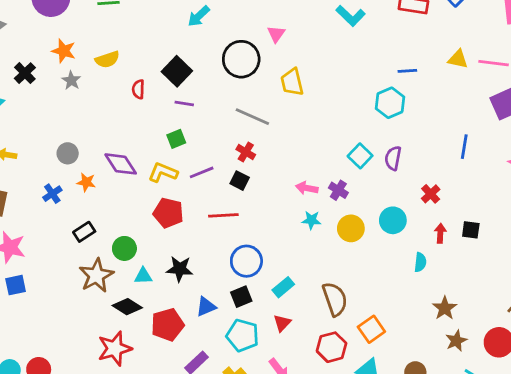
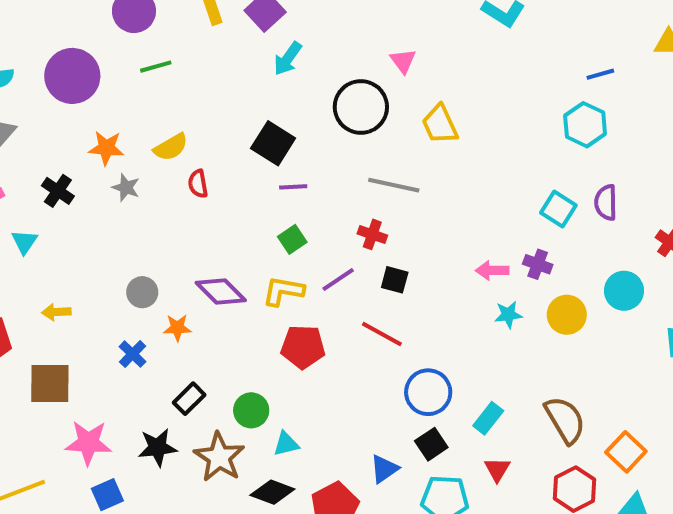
red semicircle: (138, 89) -> (198, 184), moved
red cross: (246, 152) -> (372, 234), moved
red line: (223, 215) -> (382, 334), turned 44
black star: (180, 269) -> (157, 447), moved

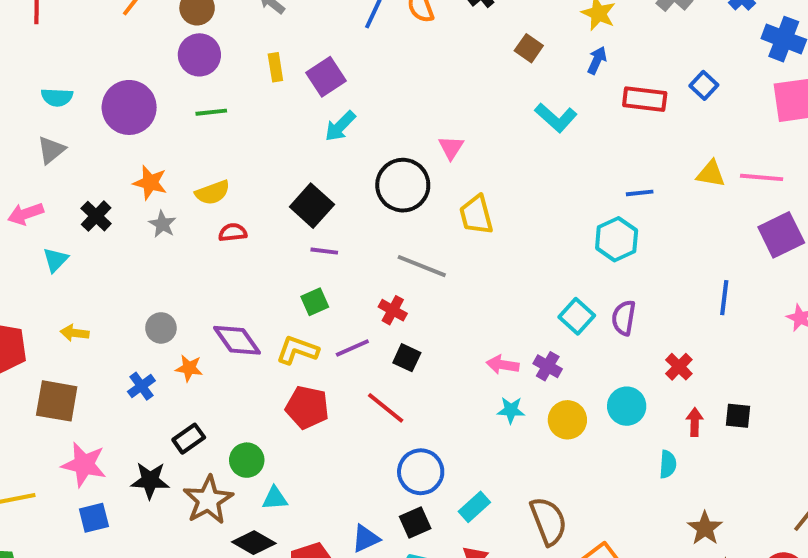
red semicircle: (198, 184) -> (233, 232), turned 84

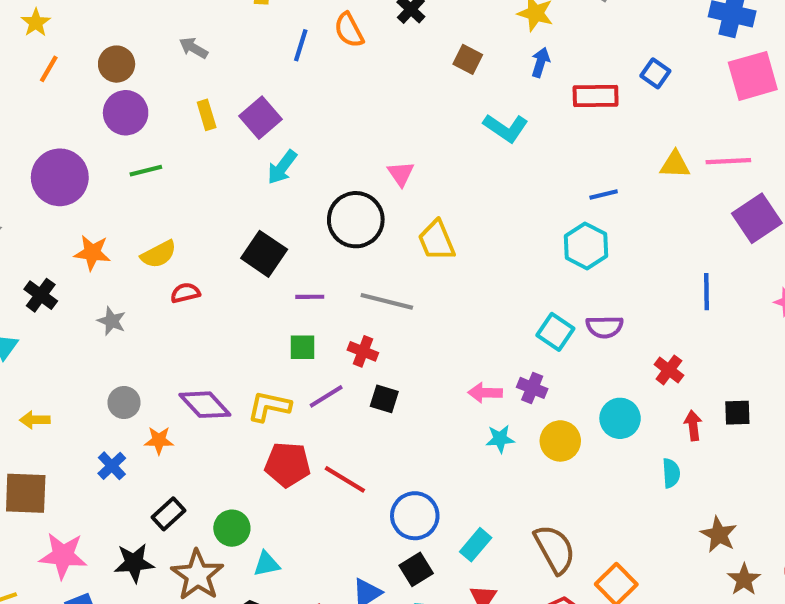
gray star: (162, 224) -> (112, 321), moved
purple line: (324, 251) -> (310, 297), moved
green square: (315, 302) -> (303, 347), moved, turned 32
purple semicircle: (624, 318) -> (605, 327), turned -92
red line: (386, 408) -> (345, 479), moved

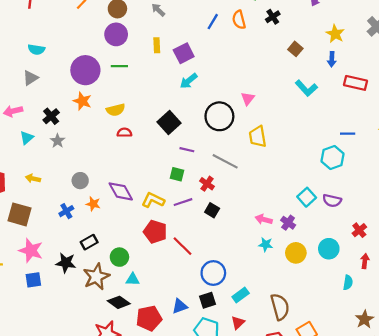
blue arrow: (540, 62) -> (332, 59), turned 152
purple circle: (60, 177) -> (85, 70), moved
gray star: (112, 321) -> (58, 141), moved

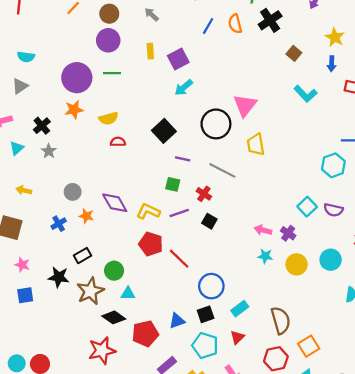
black cross: (273, 17) -> (270, 20), size x1.5
pink triangle: (248, 99) -> (245, 105), size x1.6
orange star: (82, 101) -> (74, 110), turned -30
pink star: (31, 250) -> (22, 265), size x0.6

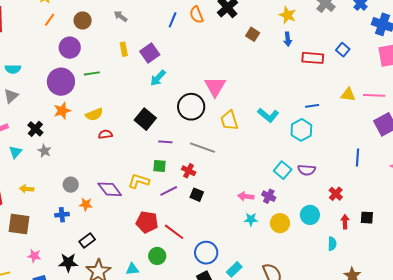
purple circle: (108, 40) -> (70, 48), moved
cyan L-shape: (306, 94) -> (268, 115), moved
yellow L-shape: (148, 211) -> (139, 181), moved
blue cross: (59, 224) -> (62, 215), turned 32
green circle: (114, 271) -> (157, 256), moved

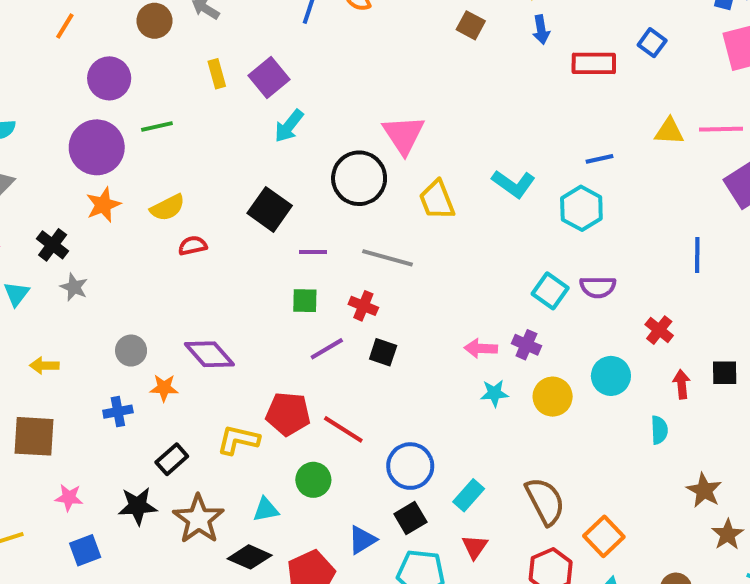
brown circle: (83, 20) -> (154, 21), moved
yellow L-shape: (139, 181) -> (238, 440), moved

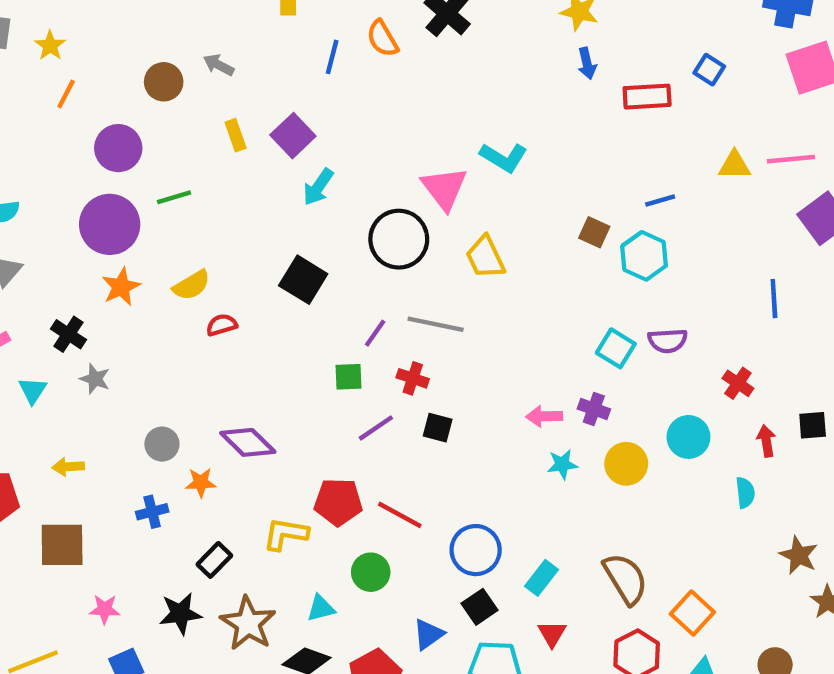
brown square: (471, 25) -> (594, 232), moved
cyan L-shape: (513, 184) -> (504, 157), moved
purple line: (313, 252) -> (375, 333), moved, turned -52

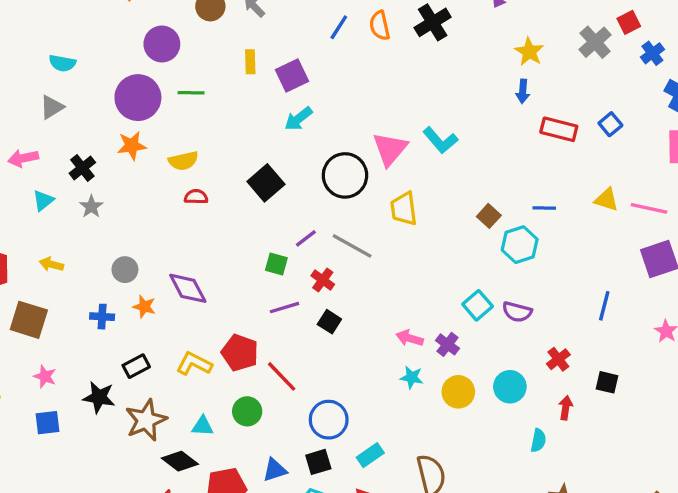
black square: (813, 425) -> (607, 382), moved

